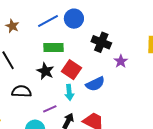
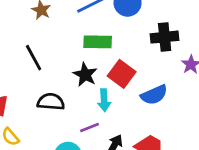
black cross: (101, 42) -> (165, 37), turned -30
cyan arrow: (69, 92) -> (104, 100), moved

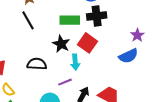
black cross: (165, 37) -> (97, 16), moved
black line: (34, 58) -> (28, 20), moved
blue semicircle: (154, 95) -> (128, 56), moved

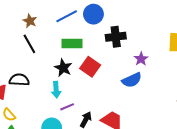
black cross: (97, 16) -> (116, 37), moved
cyan arrow: (75, 62) -> (56, 90), moved
black semicircle: (37, 64) -> (19, 80), moved

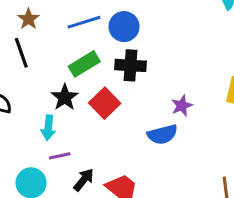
black cross: (116, 37) -> (131, 65), moved
green rectangle: (72, 44) -> (84, 64), turned -42

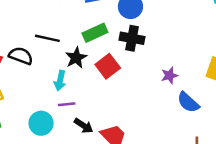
black line: (21, 53) -> (47, 38), moved, turned -65
blue semicircle: (162, 134) -> (188, 102), moved, turned 50
black arrow: (84, 180) -> (84, 126), turned 78

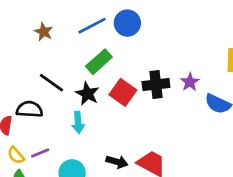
black line: (47, 38) -> (51, 83), turned 40
black cross: (132, 38) -> (156, 85), moved
purple line: (67, 104) -> (40, 153), moved

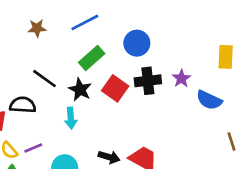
blue circle: (127, 23) -> (137, 43), moved
brown star: (44, 32) -> (37, 28), turned -30

